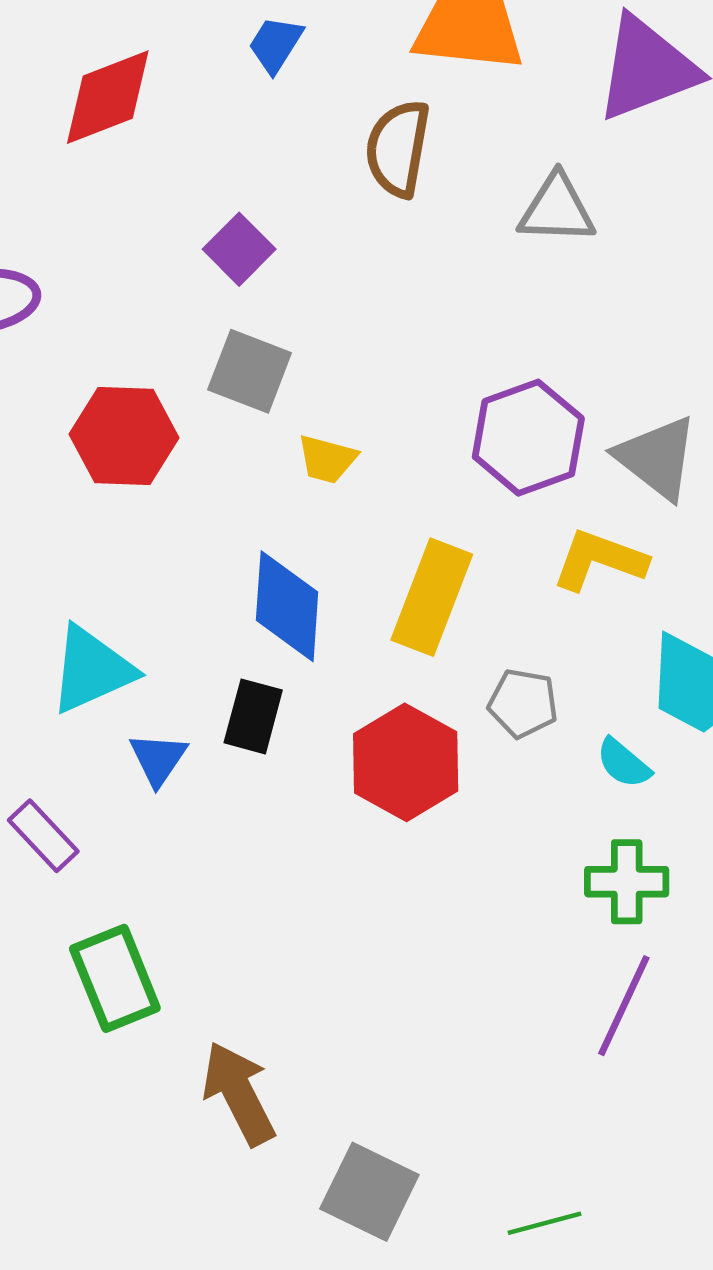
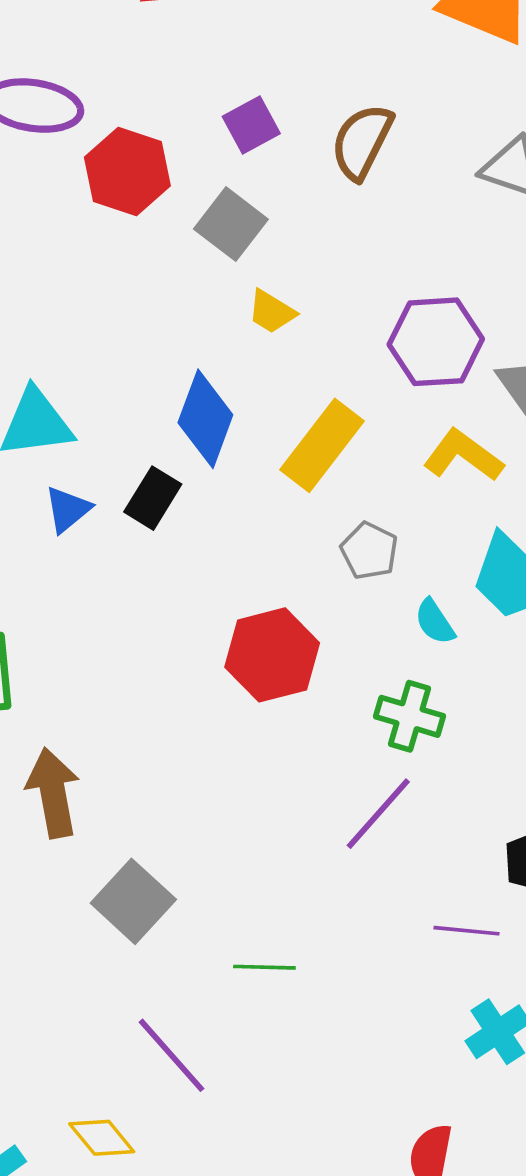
brown semicircle: (398, 148) -> (362, 142), moved
red hexagon: (124, 436) -> (127, 172), moved
red hexagon: (406, 762) -> (272, 655), moved

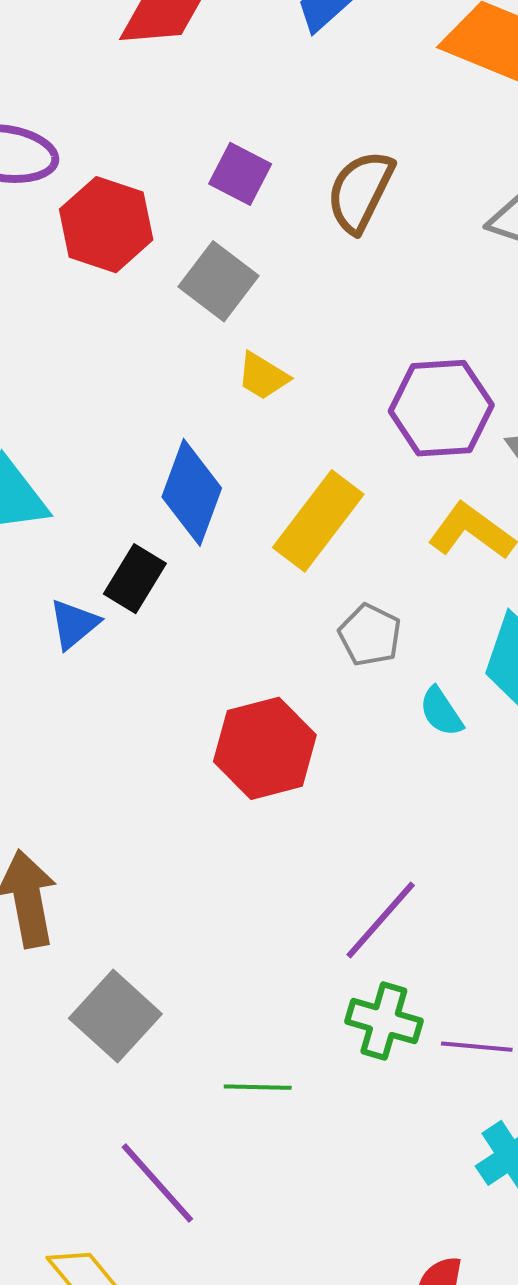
purple square: (251, 125) -> (240, 174), turned -34
blue triangle: (68, 509) -> (74, 624), moved
green cross: (409, 716) -> (384, 1021), moved

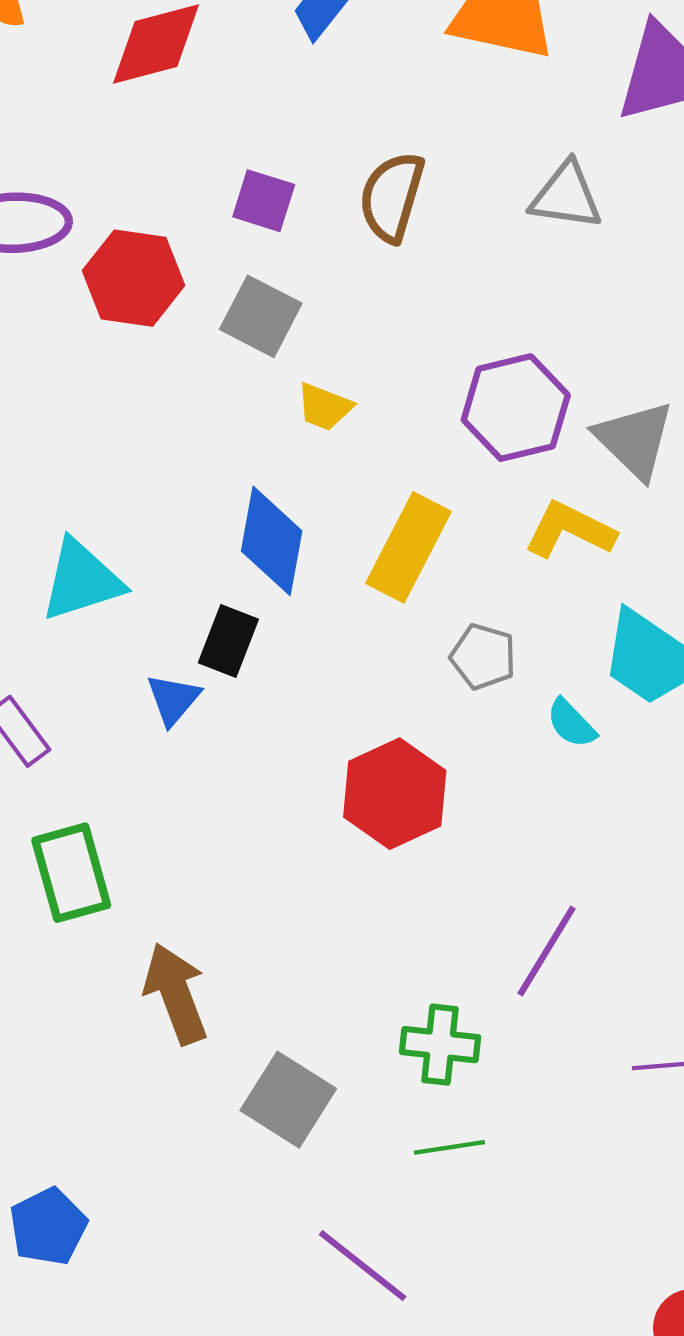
green cross: (384, 1021) -> (440, 1045), moved

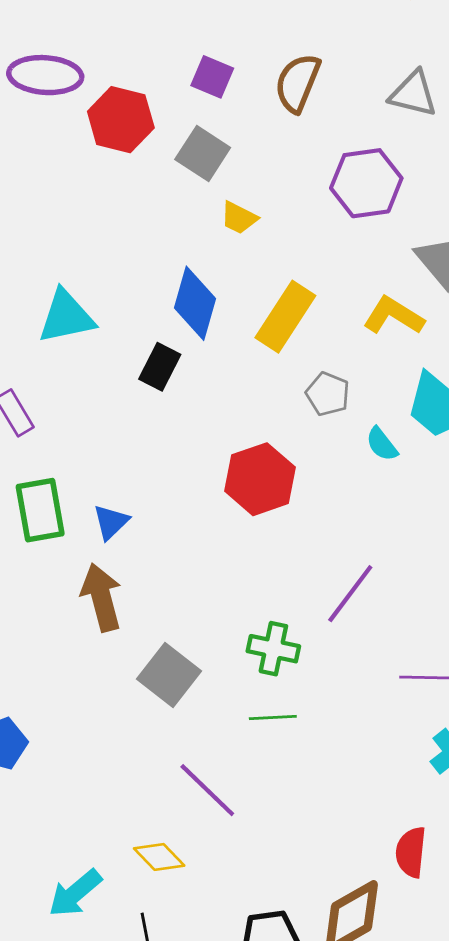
purple hexagon: (516, 408) -> (366, 183), moved
blue triangle: (173, 699) -> (111, 522), moved

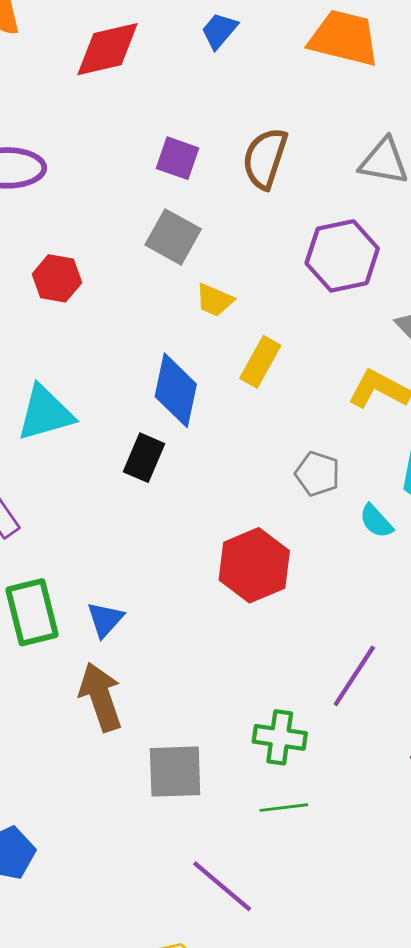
red hexagon: (121, 120) -> (57, 278), moved, size x0.7
yellow rectangle: (285, 317) -> (260, 362), moved, size x0.7
gray square: (169, 675) -> (175, 772), turned -36

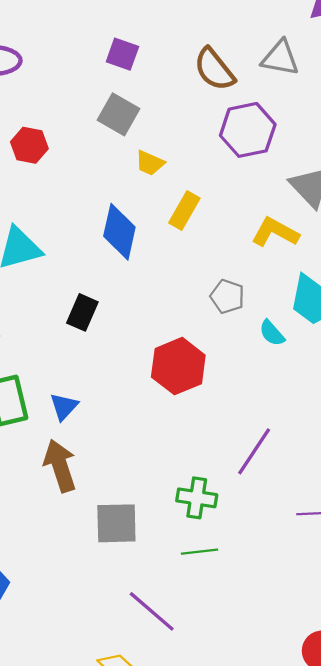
brown semicircle: (265, 158) -> (214, 69), moved, turned -57
black rectangle: (144, 458) -> (82, 312), moved

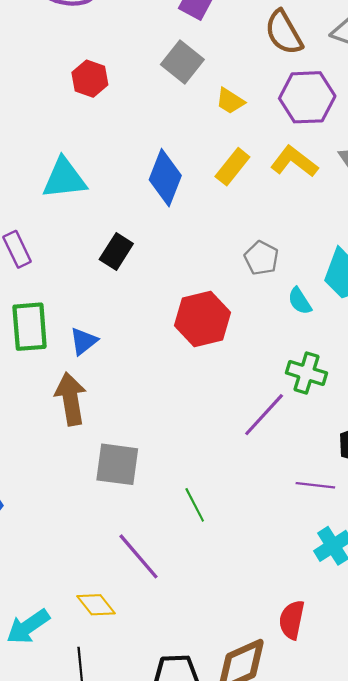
yellow trapezoid: (150, 163) -> (230, 101), moved
yellow L-shape: (275, 232) -> (294, 162), moved
green cross: (197, 498) -> (306, 373), moved
green line: (199, 552) -> (195, 505), turned 60

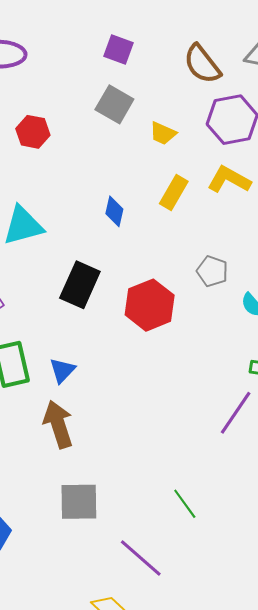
blue diamond: (165, 178) -> (114, 211), size x0.6
black rectangle: (116, 251) -> (80, 285), size x1.4
red hexagon: (203, 319) -> (150, 305), moved
gray square: (117, 464) -> (79, 502), moved

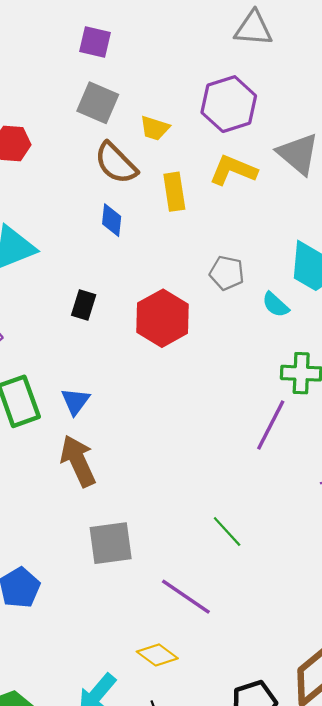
brown semicircle: (202, 64) -> (116, 163), moved
yellow rectangle: (174, 193) -> (174, 192), turned -32
black rectangle: (80, 285) -> (84, 305), size x0.6

